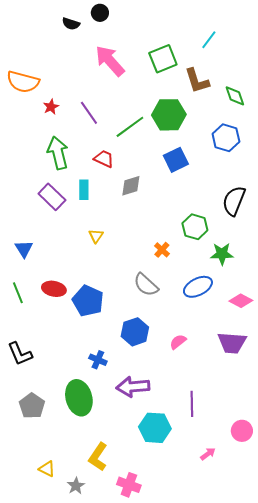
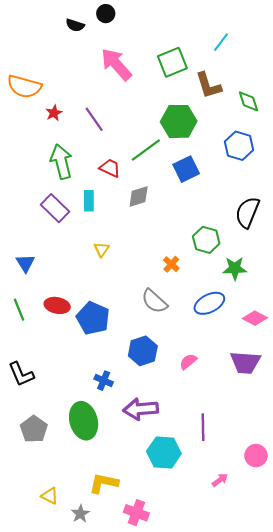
green line: (130, 127) -> (146, 150), moved
yellow L-shape: (98, 457) -> (104, 483), turned 68

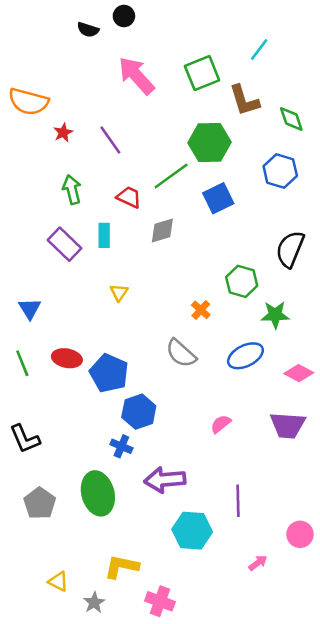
green arrow: (61, 162) -> (72, 190), size x0.7
blue hexagon: (143, 351) -> (139, 412), moved

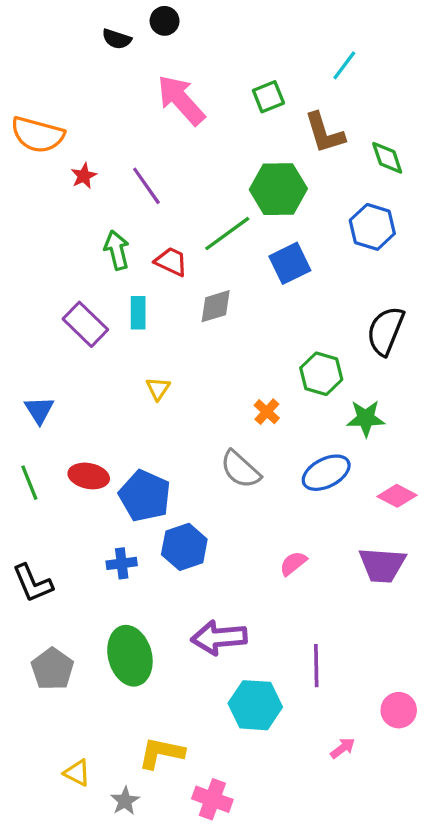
green square: (202, 73) -> (268, 97), size x0.7
green arrow: (72, 190) -> (117, 250), moved
blue cross: (121, 446) -> (122, 563), moved, turned -30

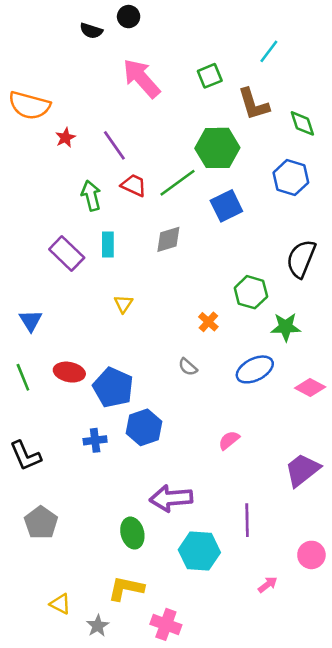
red trapezoid: (171, 262) -> (134, 185), moved
gray semicircle: (240, 469) -> (188, 367), size x0.6
purple trapezoid: (382, 565) -> (302, 470), moved, turned 138
green ellipse: (130, 656) -> (132, 533), moved, size x0.7

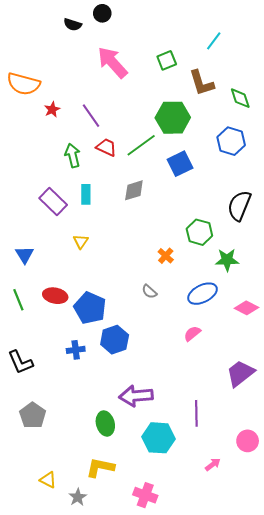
yellow triangle: (123, 304) -> (81, 241), moved
pink semicircle: (229, 440) -> (192, 333), moved
pink cross: (166, 624) -> (145, 495), moved

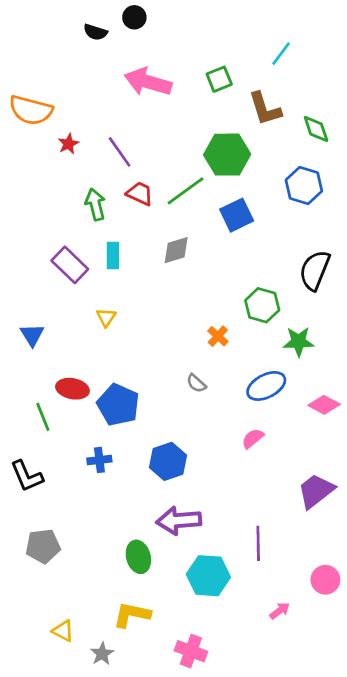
pink arrow: (112, 62) -> (148, 82), turned -32
green line: (18, 300) -> (43, 417), moved
blue hexagon: (115, 340) -> (168, 461), moved
gray pentagon: (33, 415) -> (43, 546), turned 30

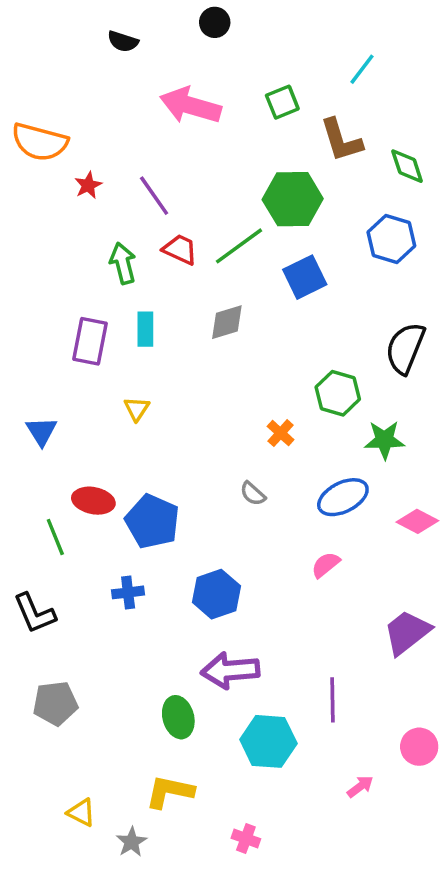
black circle: (134, 17) -> (215, 22), moved
purple rectangle: (70, 265) -> (90, 341), turned 57
pink cross: (191, 651) -> (246, 839), size x0.7

